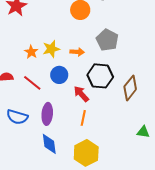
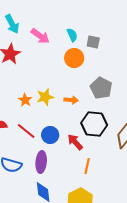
blue circle: (59, 75) -> (50, 135), moved
orange line: (83, 118) -> (87, 166), moved

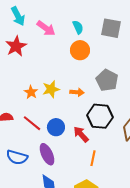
gray square: (93, 42) -> (111, 28), moved, size x1.5
purple ellipse: (41, 162) -> (47, 154), turned -30

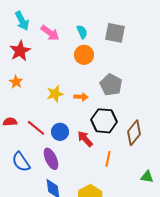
orange star: (31, 92) -> (16, 82), moved
blue semicircle: (17, 157) -> (21, 162), turned 40
orange line: (93, 158) -> (108, 159), moved

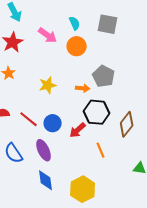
pink arrow: (50, 33) -> (48, 35), moved
orange arrow: (81, 97) -> (83, 88), moved
red arrow: (85, 139) -> (78, 130), turned -90
orange line: (108, 159) -> (101, 150), turned -35

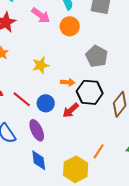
orange arrow: (83, 88) -> (68, 82), moved
orange line: (101, 150) -> (99, 151), moved, turned 56

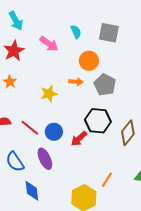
orange circle: (70, 26) -> (89, 61), moved
orange arrow: (68, 82) -> (76, 82), moved
blue diamond: (39, 160) -> (32, 191), moved

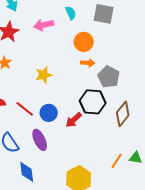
pink arrow: (49, 44) -> (44, 25), turned 132
orange arrow: (76, 82) -> (88, 63), moved
gray pentagon: (105, 85) -> (109, 77), moved
orange line: (107, 180) -> (117, 161), moved

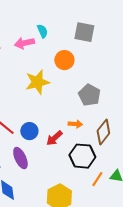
cyan semicircle: (71, 13) -> (42, 31), moved
orange arrow: (88, 63) -> (75, 124), moved
yellow star: (44, 75) -> (37, 82), moved, size x1.4
black hexagon: (93, 102) -> (82, 156), moved

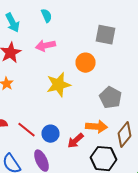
cyan semicircle: (42, 31) -> (46, 16), moved
orange arrow: (75, 124) -> (96, 127), size x1.5

